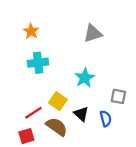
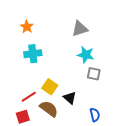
cyan star: (85, 78) -> (86, 55), moved, turned -30
gray square: (118, 96) -> (94, 74), moved
blue semicircle: (106, 119) -> (95, 115), moved

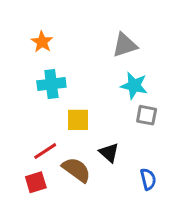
yellow square: (50, 87) -> (78, 120), moved, turned -35

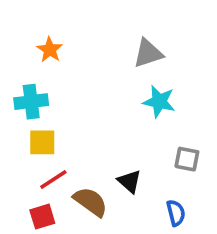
cyan cross: (51, 84) -> (31, 102), moved
gray square: (147, 115) -> (187, 159), moved
yellow square: (78, 120) -> (42, 142), moved

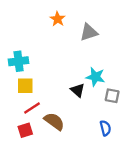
orange star: (50, 50) -> (58, 19), moved
cyan star: (159, 102) -> (95, 77), moved
black triangle: (129, 181) -> (78, 90), moved

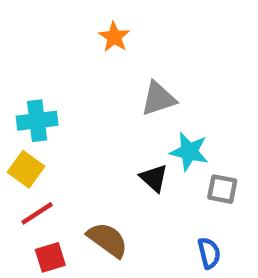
gray triangle: (89, 32) -> (158, 99), moved
yellow square: (25, 86) -> (26, 169), moved, turned 36
red line: (32, 108) -> (37, 213), moved

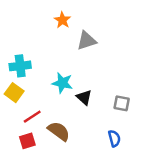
gray triangle: (158, 99) -> (87, 41), moved
cyan star: (189, 152) -> (62, 83), moved
red line: (37, 213) -> (32, 117), moved

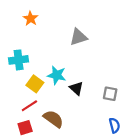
orange star: (62, 20) -> (31, 19), moved
yellow square: (14, 93) -> (35, 84), moved
blue semicircle: (114, 138) -> (114, 125), moved

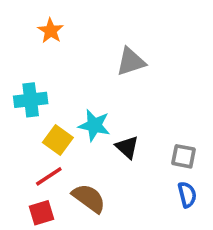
blue semicircle: (114, 125) -> (187, 195), moved

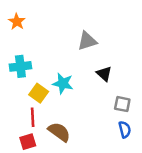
orange star: (51, 31) -> (17, 22), moved
black triangle: (127, 147) -> (104, 74), moved
red line: (49, 176) -> (33, 117), turned -60

